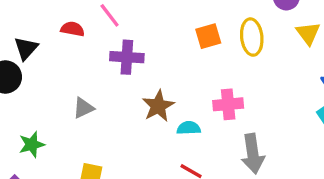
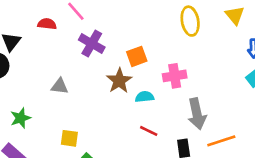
orange square: (208, 36) -> (137, 56), moved
purple cross: (127, 57) -> (92, 44), turned 30
gray triangle: (83, 108) -> (60, 86), turned 36

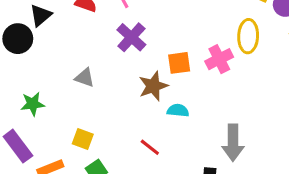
pink cross: (175, 76) -> (219, 59), moved, turned -30
red line: (149, 131) -> (150, 147), moved

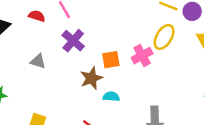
yellow ellipse: (248, 36) -> (164, 37), turned 30
gray triangle: (85, 78) -> (38, 61), moved

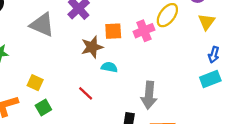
gray triangle: (38, 61) -> (42, 25), size x1.6

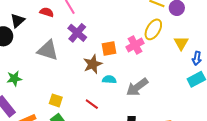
yellow triangle: (207, 22) -> (181, 43), moved
yellow square: (35, 83) -> (56, 100), moved
gray arrow: (149, 95) -> (137, 87), moved, turned 55

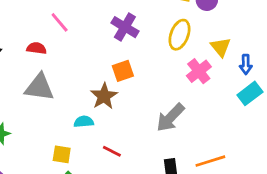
red semicircle: (47, 12) -> (37, 48), moved
purple cross: (77, 33) -> (125, 27), moved
pink cross: (135, 45) -> (199, 71), moved
cyan semicircle: (109, 80) -> (84, 122), moved

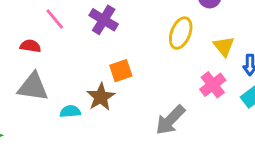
purple cross: (125, 27) -> (104, 20), moved
pink cross: (199, 71) -> (213, 85), moved
cyan semicircle: (84, 122) -> (70, 111), moved

